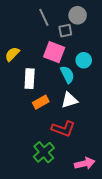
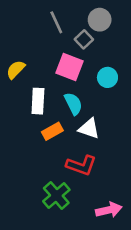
gray square: (65, 31) -> (84, 39), turned -32
cyan semicircle: (67, 75) -> (73, 104), moved
white triangle: (69, 100) -> (89, 129), turned 36

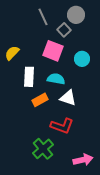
cyan semicircle: (73, 104) -> (56, 79), turned -54

